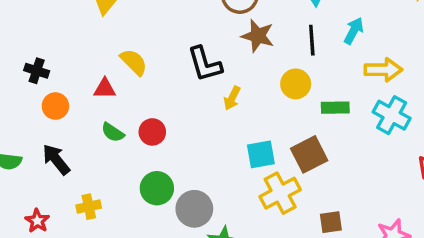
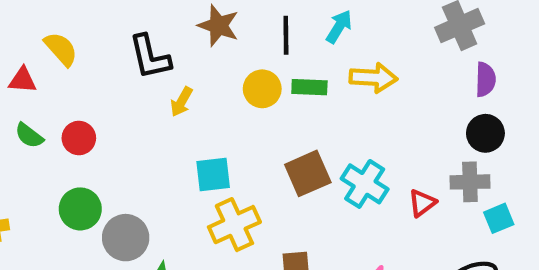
green rectangle: (335, 108) -> (309, 87), moved
cyan cross: (392, 115) -> (365, 184), moved
brown square: (309, 154) -> (308, 173), moved

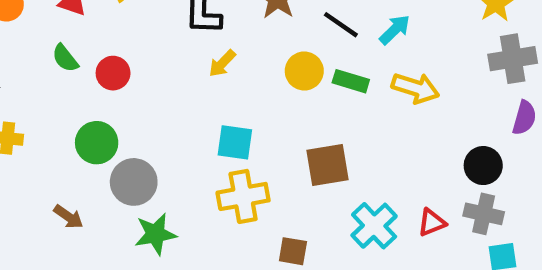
black line: (286, 35) -> (341, 25), turned -69
black circle: (485, 133) -> (483, 166), moved
cyan cross: (365, 184) -> (374, 226), moved

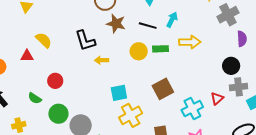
green semicircle: (65, 58) -> (35, 98), moved
yellow arrow: (222, 63) -> (102, 60), turned 64
cyan cross: (374, 226) -> (192, 109), turned 35

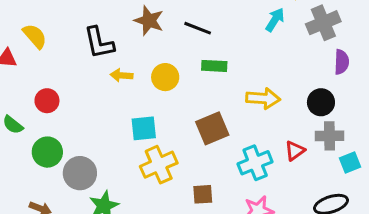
cyan arrow: (172, 20) -> (275, 20), moved
yellow arrow: (190, 42) -> (263, 98), moved
yellow circle: (139, 51) -> (165, 77), moved

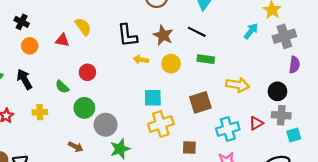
brown star: (149, 21) -> (163, 35), moved

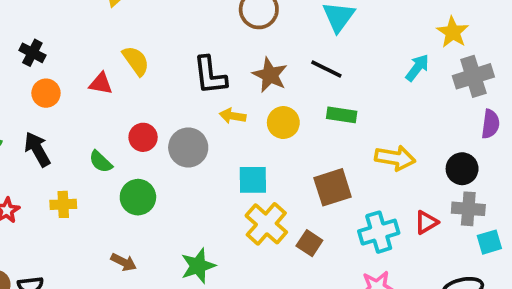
yellow cross: (161, 124) -> (266, 224), turned -30
gray circle: (106, 125) -> (188, 147), moved
brown square: (189, 147) -> (309, 243), moved, turned 32

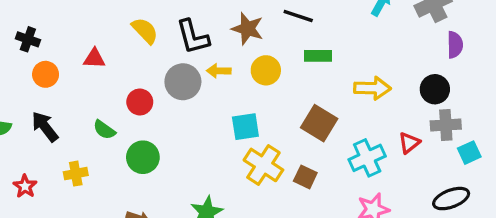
yellow semicircle: (136, 61) -> (145, 31), moved
gray circle: (188, 147) -> (183, 82), moved
brown square: (333, 187) -> (319, 123), turned -33

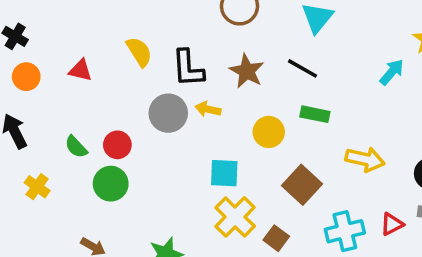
yellow circle: (266, 70) -> (269, 132), moved
red circle: (140, 102) -> (117, 145), moved
yellow cross: (76, 174) -> (37, 187), turned 35

